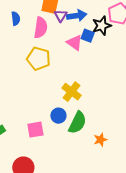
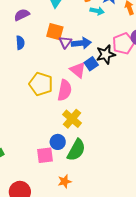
pink semicircle: (41, 28) -> (65, 90), moved
blue square: (88, 36) -> (91, 64), turned 32
pink square: (35, 130) -> (45, 155), moved
orange star: (100, 140) -> (65, 181), moved

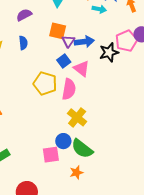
blue square: (91, 64) -> (64, 61), moved
green semicircle: (76, 150) -> (82, 149), turned 100
orange star: (65, 181) -> (76, 172), moved

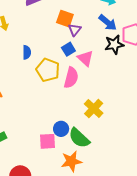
blue arrow: (84, 42) -> (108, 23), moved, turned 42
blue semicircle: (23, 43) -> (27, 52), moved
yellow cross: (77, 117) -> (94, 109), moved
orange star: (76, 172) -> (71, 161), size x1.5

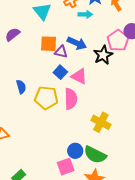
blue arrow: (108, 23) -> (77, 43), moved
purple triangle: (75, 30) -> (61, 52), turned -40

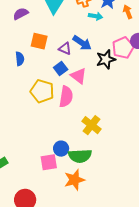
purple semicircle: (13, 34) -> (21, 14), moved
orange square: (49, 44) -> (39, 41), moved
blue semicircle: (21, 87) -> (20, 59), moved
green semicircle: (95, 155) -> (80, 156), turned -40

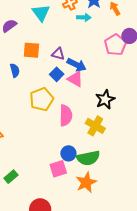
blue arrow: (82, 43) -> (77, 65), moved
black star: (106, 59) -> (105, 99), moved
yellow pentagon: (42, 91) -> (42, 99), turned -30
pink semicircle: (66, 97) -> (66, 115), moved

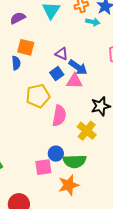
orange square: (31, 50) -> (26, 47), moved
pink triangle: (75, 79) -> (74, 81), turned -36

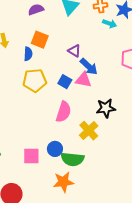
blue square: (57, 74) -> (65, 82), moved, turned -32
yellow pentagon: (38, 96) -> (35, 80), moved
pink square: (43, 167) -> (31, 156), moved

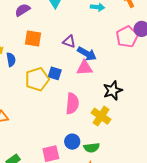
blue semicircle: (28, 54) -> (11, 60), moved
blue square: (65, 82) -> (55, 73), moved
green semicircle: (72, 159) -> (92, 148), size x0.7

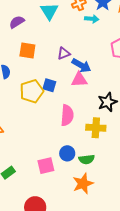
purple triangle: (69, 42) -> (64, 53), turned -40
yellow cross: (101, 116) -> (96, 128), turned -30

